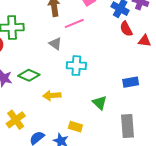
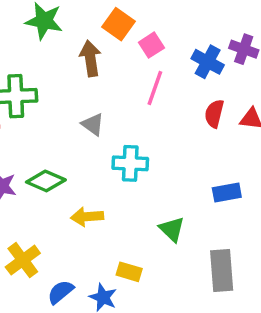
pink line: (74, 23) -> (155, 88), moved, turned -48
red semicircle: (126, 29) -> (214, 114), moved, turned 42

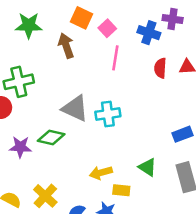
gray triangle: (93, 124) -> (75, 108), moved, size x1.6
blue rectangle: (227, 192) -> (183, 134), moved
yellow arrow: (87, 217) -> (101, 173), moved
green triangle: (172, 229) -> (148, 167), moved

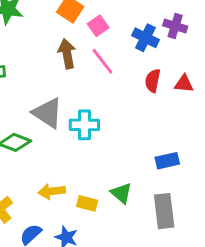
brown arrow: (66, 46) -> (67, 54), moved
pink line: (115, 58) -> (102, 61), turned -55
yellow arrow: (101, 173) -> (52, 191), moved
yellow rectangle: (121, 190) -> (87, 203), moved

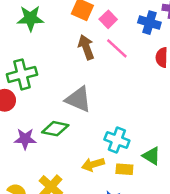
cyan cross: (84, 125) -> (117, 140), moved, turned 30

